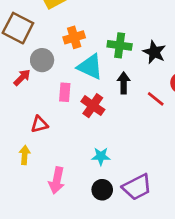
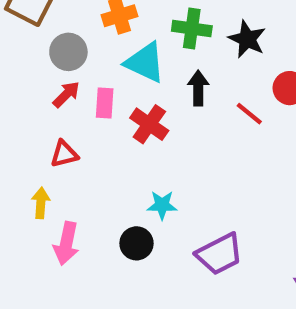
red arrow: (22, 77) -> (66, 94), moved
pink arrow: (57, 180) -> (66, 243), moved
black circle: (102, 190) -> (136, 243), moved

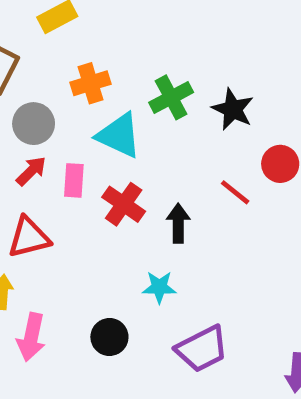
green cross: (192, 28) -> (171, 97), turned -36
black arrow: (198, 88) -> (178, 223), moved
red triangle: (64, 154) -> (29, 237), size x1.4
cyan star: (162, 205) -> (159, 287), moved

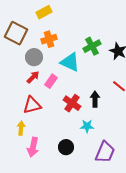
orange cross: (90, 83) -> (49, 39), moved
pink rectangle: (74, 180) -> (51, 81), turned 32
red cross: (124, 204) -> (72, 103), moved
purple trapezoid: (202, 349) -> (105, 152), turned -40

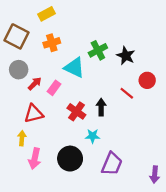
gray circle: (34, 57) -> (19, 70), moved
black circle: (66, 147) -> (70, 159), size x1.5

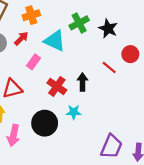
red arrow: (35, 84) -> (21, 39), moved
black circle: (70, 159) -> (45, 123), moved
purple trapezoid: (112, 164) -> (111, 147), moved

